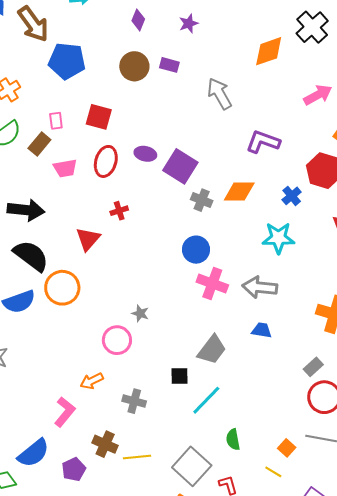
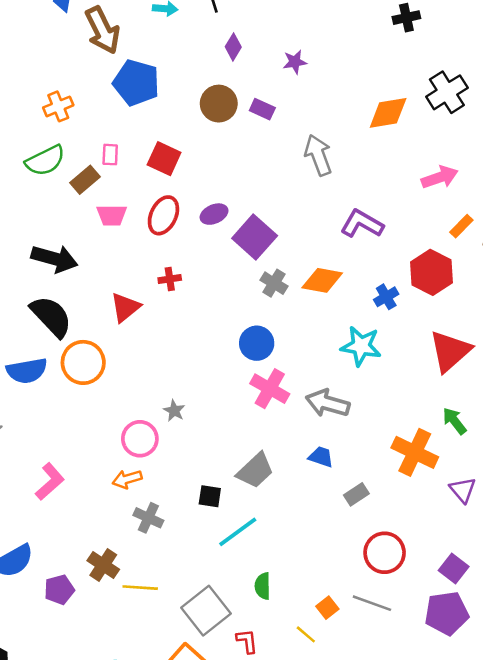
purple ellipse: (145, 154) -> (214, 214), turned -45
gray rectangle: (313, 367) -> (356, 494), moved
orange arrow: (92, 381) -> (127, 479), moved
pink L-shape: (65, 412) -> (50, 481), moved

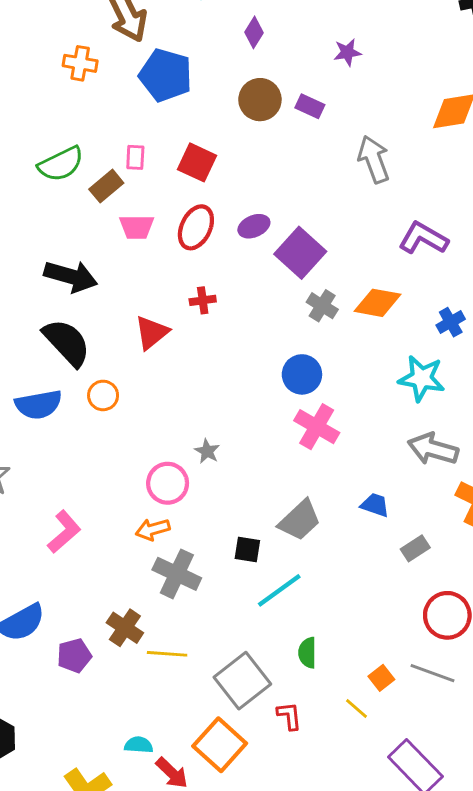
purple diamond: (233, 47) -> (254, 32), moved
orange cross: (58, 106) -> (80, 63), moved, turned 32
orange circle: (83, 362) -> (103, 395), size x0.6
gray arrow: (328, 403) -> (433, 449), moved
gray cross: (148, 518) -> (177, 574), size x1.4

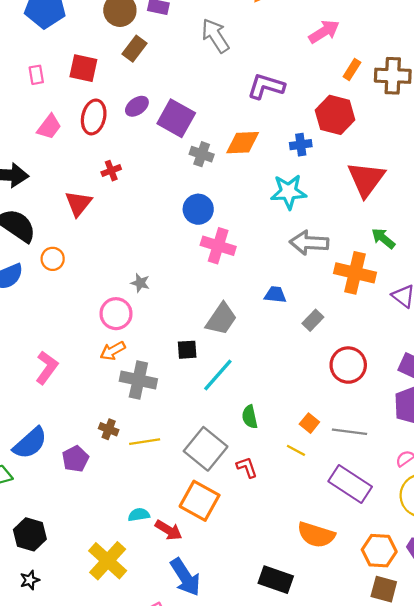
brown rectangle: (106, 186) -> (135, 49), moved
pink trapezoid: (137, 227) -> (49, 127), turned -40
blue cross: (451, 322) -> (301, 145), turned 35
brown cross: (125, 628) -> (109, 429), size x0.7
gray line: (433, 673) -> (349, 432), moved

